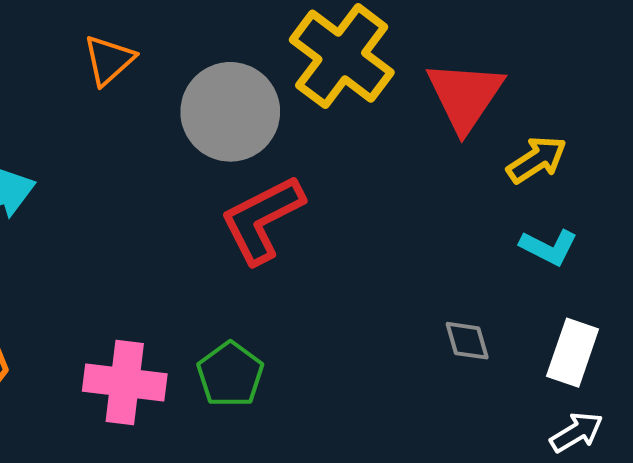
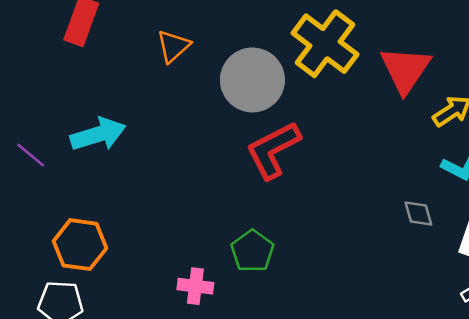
gray diamond: (467, 341) -> (418, 213), moved
pink cross: (125, 382) -> (195, 286), moved, size x0.7

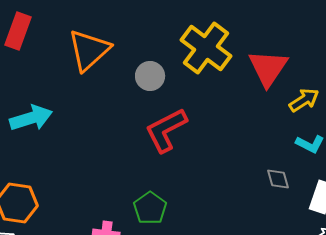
orange triangle: (173, 46) -> (89, 50), size x1.6
gray circle: (252, 80) -> (150, 76), size x0.6

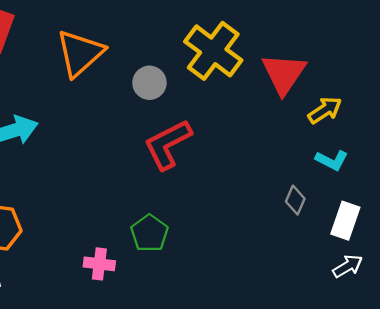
gray diamond: (278, 179) -> (295, 200), turned 40

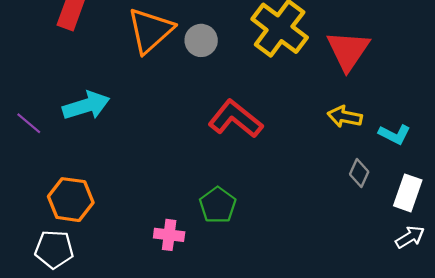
gray circle: (149, 83) -> (201, 40), moved
yellow arrow: (325, 110) -> (345, 117), moved, turned -136
red L-shape: (168, 144) -> (235, 119), turned 66

